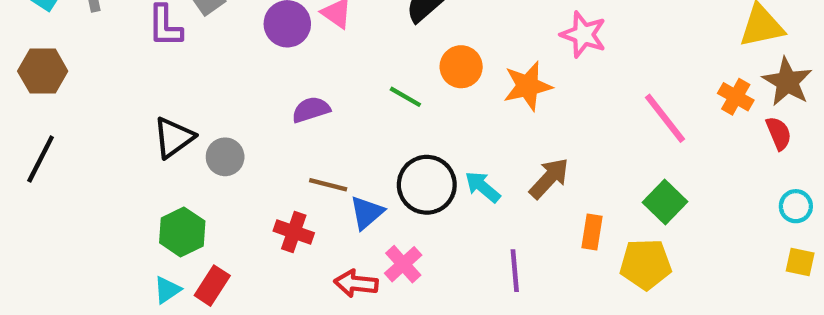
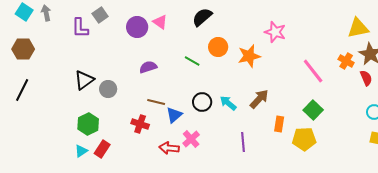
black circle: (427, 185) -> (202, 102), size x0.7

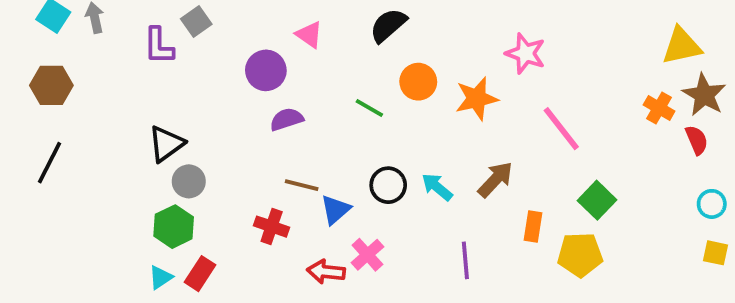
purple circle: (137, 27) -> (266, 70), moved
pink line: (313, 71) -> (561, 129), moved
gray circle: (108, 89) -> (189, 181), moved

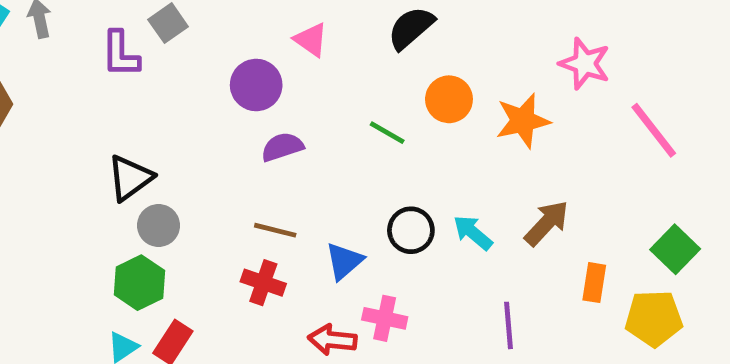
pink line: (561, 129) -> (654, 130), moved
brown line: (302, 185) -> (275, 230), moved
pink cross: (367, 255) -> (385, 318), turned -36

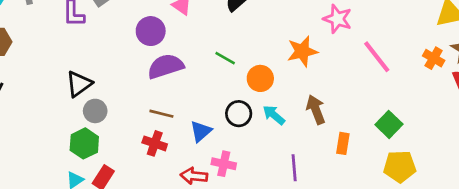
orange circle: (449, 99) -> (260, 78), moved
purple semicircle: (282, 147) -> (166, 66), size x1.5
brown arrow: (547, 223) -> (316, 110), turned -64
yellow pentagon: (654, 318) -> (400, 166), moved

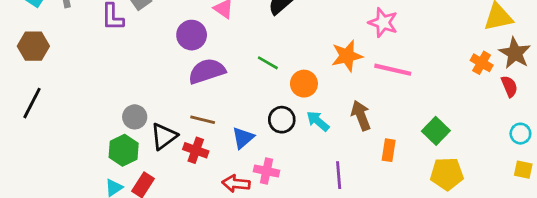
pink line: (377, 57) -> (393, 70), moved, turned -39
black triangle: (79, 84) -> (164, 136), moved

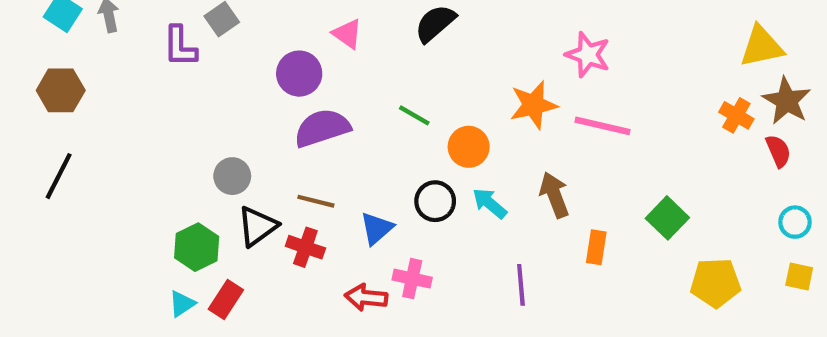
gray circle: (135, 117) -> (232, 176), moved
yellow pentagon: (447, 174) -> (715, 283), moved

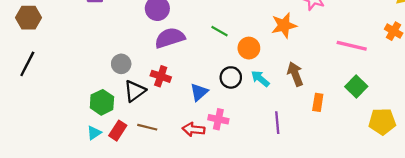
pink line: (603, 126) -> (352, 46), moved
brown line: (316, 201) -> (147, 127), moved
red cross: (305, 247) -> (161, 76), moved

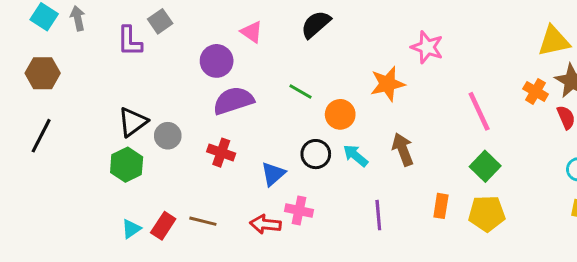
pink line: (352, 46) -> (479, 111), turned 52
black triangle: (135, 91) -> (133, 122), moved
green hexagon: (102, 102) -> (127, 165), moved
orange rectangle: (318, 102) -> (441, 206), moved
yellow pentagon: (382, 122) -> (487, 214), moved

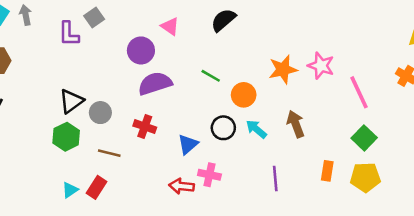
pink star: (427, 47) -> (321, 66), moved
brown line: (203, 221) -> (109, 153), moved

